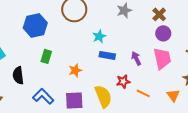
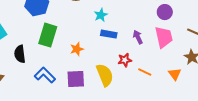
green rectangle: (46, 56) -> (48, 35), size x1.6

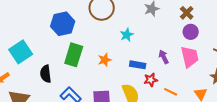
blue rectangle: (109, 34) -> (138, 65), moved
orange star: (77, 49) -> (105, 60), moved

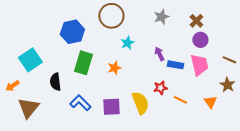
cyan star: (127, 35) -> (127, 43), moved
purple arrow: (164, 57) -> (159, 54), moved
blue rectangle: (138, 65) -> (175, 65), moved

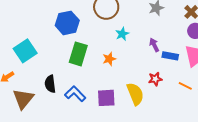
black semicircle: (55, 82) -> (50, 84), moved
orange line: (180, 100) -> (185, 86), moved

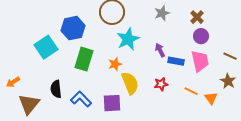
cyan star: (122, 34) -> (128, 39), size x1.6
cyan square: (25, 51) -> (46, 47), moved
yellow semicircle: (135, 94) -> (130, 83), moved

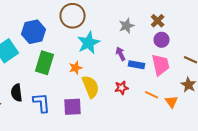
gray star: (162, 13) -> (127, 26), moved
blue L-shape: (81, 99) -> (42, 103), turned 40

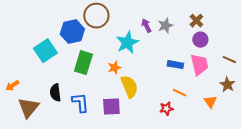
brown circle: (73, 16) -> (96, 16), moved
purple arrow: (121, 54) -> (146, 26), moved
red star: (122, 88) -> (166, 109), moved
orange line: (152, 95) -> (179, 93), moved

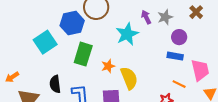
purple circle: (200, 40) -> (179, 37), moved
pink trapezoid: (199, 65) -> (200, 70), moved
orange star: (114, 68) -> (108, 66), moved

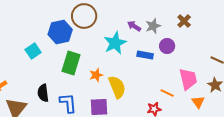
purple arrow: (146, 17) -> (134, 26), turned -32
cyan square: (45, 42) -> (33, 51), size x0.7
blue rectangle: (175, 56) -> (145, 55), moved

